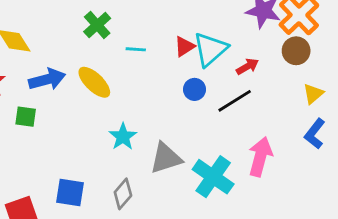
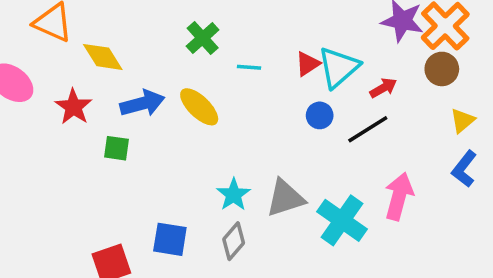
cyan star: (123, 137) -> (234, 195), moved

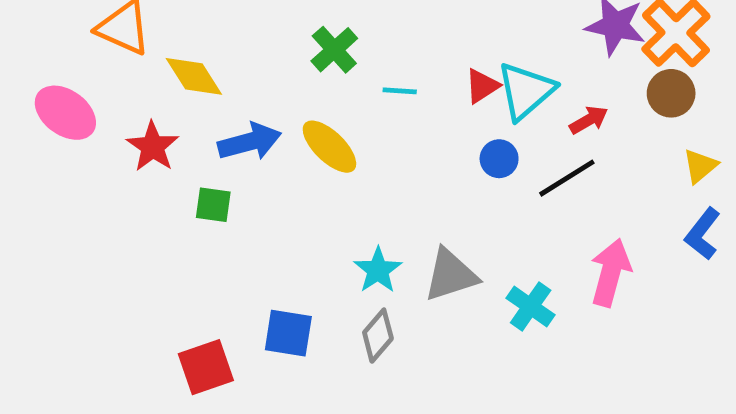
cyan cross: (342, 220) -> (531, 307), size x0.7

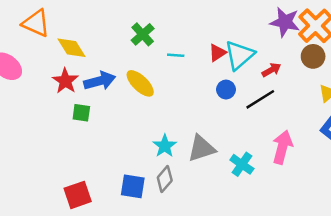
red star: (153, 147) -> (65, 81), moved
blue square: (288, 333) -> (133, 186), moved

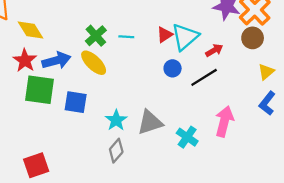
green cross: (143, 34) -> (96, 36), moved
green square: (81, 113) -> (40, 90), size x1.8
blue square: (133, 186) -> (76, 102), moved

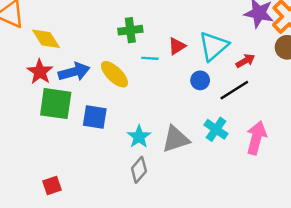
red triangle: (165, 35) -> (177, 46), moved
green cross: (96, 36) -> (130, 30), moved, turned 35
cyan line: (126, 37) -> (150, 58), moved
cyan cross: (187, 137) -> (216, 129), moved
red square: (36, 165) -> (52, 186), size x0.7

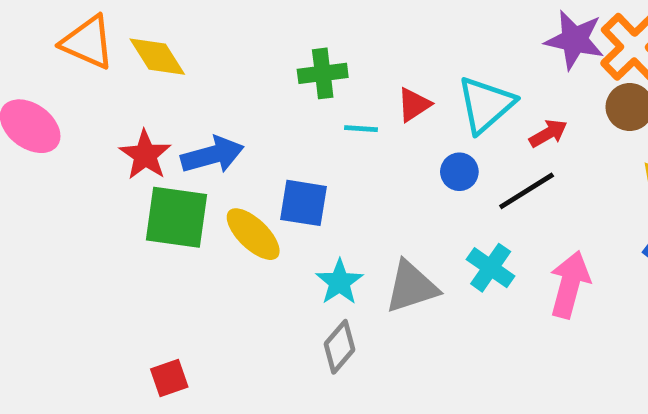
yellow diamond: (46, 39) -> (157, 57), moved
yellow ellipse: (114, 74) -> (253, 234), moved
blue square: (95, 117) -> (304, 203), moved

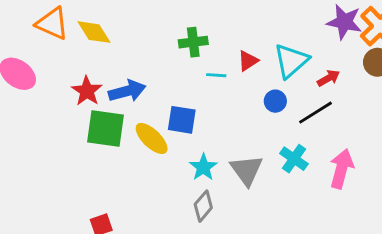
gray triangle: (411, 287) -> (247, 170), turned -48

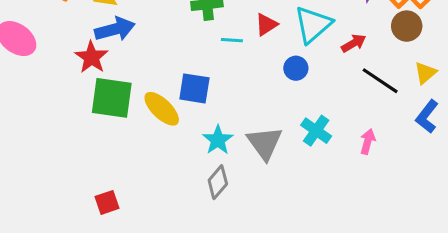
blue arrow: (127, 91) -> (115, 29), moved
black line: (316, 113) -> (380, 81), moved, turned 66
pink arrow: (341, 169) -> (368, 142), size x0.6

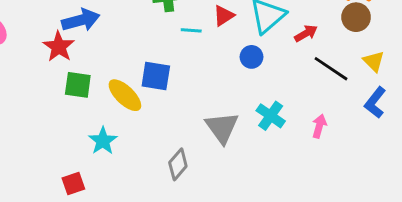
yellow triangle: (425, 73) -> (374, 61), turned -35
green square: (112, 98) -> (78, 85), size x0.7
cyan star: (218, 140) -> (103, 141), moved

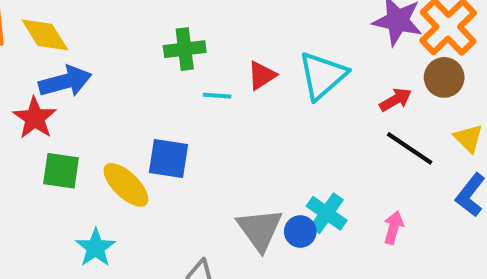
red arrow: (306, 33) -> (396, 100), moved
blue circle: (252, 57) -> (300, 232), moved

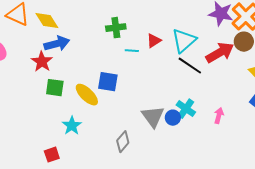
red arrow: (396, 100) -> (220, 53), size x1.8
black line: (410, 148) -> (190, 66), moved

